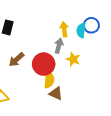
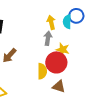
red circle: (44, 64) -> (56, 62), moved
brown triangle: (56, 93) -> (59, 87), moved

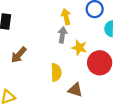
cyan semicircle: (67, 22) -> (109, 29), moved
red circle: (56, 62) -> (100, 63), moved

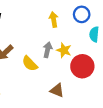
gray arrow: (62, 35) -> (48, 50), moved
yellow semicircle: (56, 72) -> (30, 64), moved, turned 133

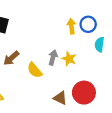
yellow arrow: (54, 20) -> (71, 26), moved
red circle: (82, 66) -> (84, 93), moved

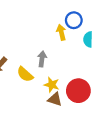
yellow arrow: (71, 26) -> (61, 32), moved
yellow star: (69, 59) -> (52, 85), moved

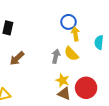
blue circle: (74, 20) -> (68, 22), moved
yellow semicircle: (25, 74) -> (71, 54), moved

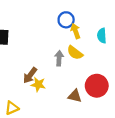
brown arrow: (17, 58) -> (30, 75), moved
yellow star: (62, 80) -> (38, 84), moved

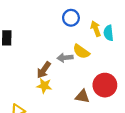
yellow arrow: (76, 31) -> (96, 29), moved
gray arrow: (59, 58) -> (65, 58), turned -96
brown arrow: (30, 75) -> (44, 70), moved

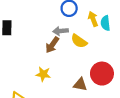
gray arrow: (65, 58) -> (61, 31), moved
brown arrow: (44, 70) -> (52, 45), moved

